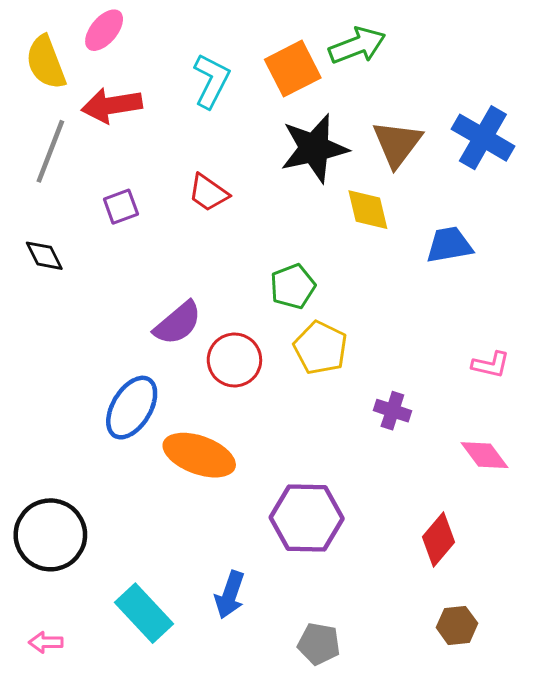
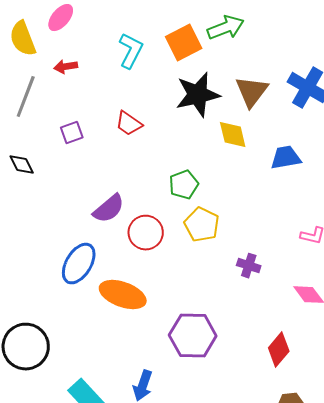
red arrow: (112, 105) -> (66, 67), size x0.6

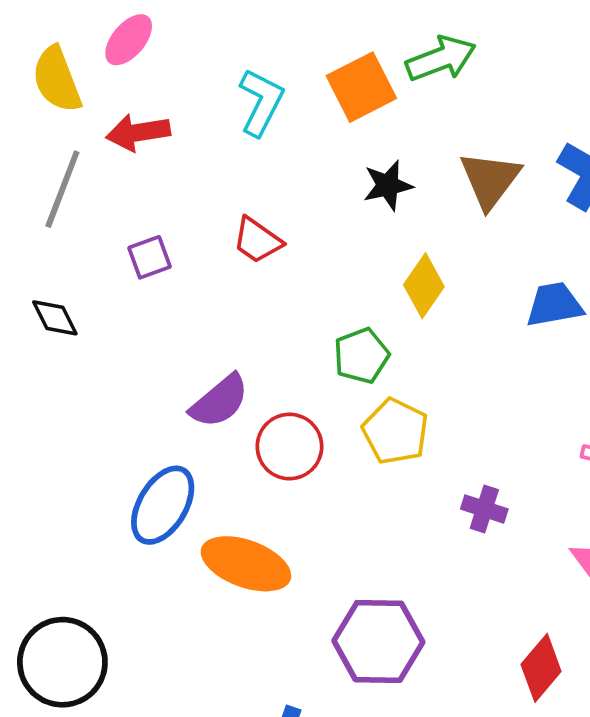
red arrow: (66, 67) -> (138, 132), size x1.4
black star: (198, 95) -> (388, 185), size x0.6
yellow diamond: (233, 135) -> (424, 286), moved, turned 48

